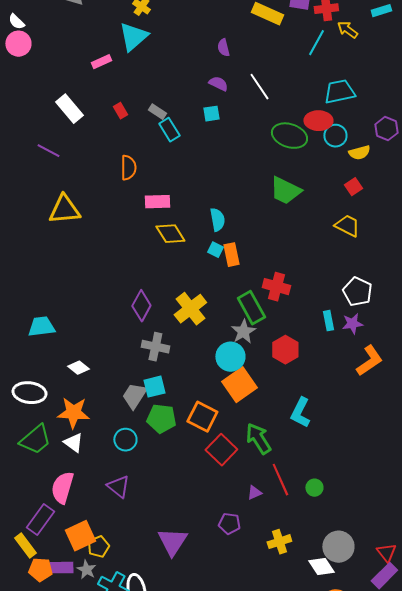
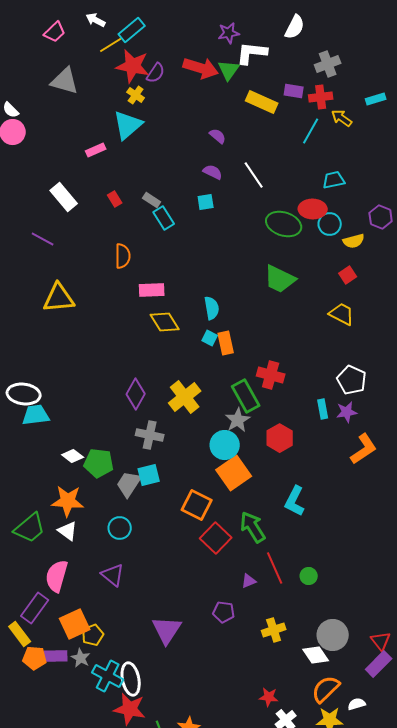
purple semicircle: (223, 48) -> (218, 136), turned 144
cyan trapezoid: (339, 92) -> (334, 180), size x0.7
white ellipse: (29, 393) -> (24, 394), moved
green pentagon: (161, 419) -> (99, 463), moved

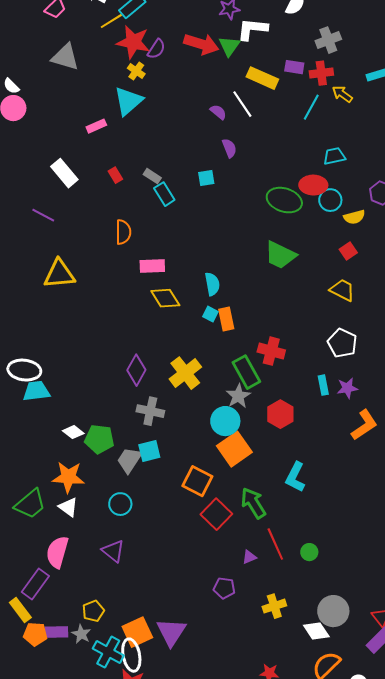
purple semicircle: (213, 172) -> (229, 148), moved, turned 42
white line: (254, 175) -> (242, 104), moved
white pentagon: (352, 380) -> (342, 343), moved
orange square: (75, 624) -> (137, 632), moved
purple triangle: (167, 630) -> (171, 632), moved

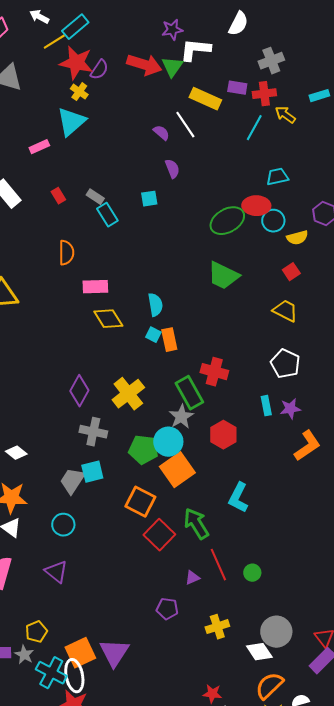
green ellipse: (284, 200) -> (227, 221), turned -48
green pentagon: (99, 439) -> (143, 450), moved

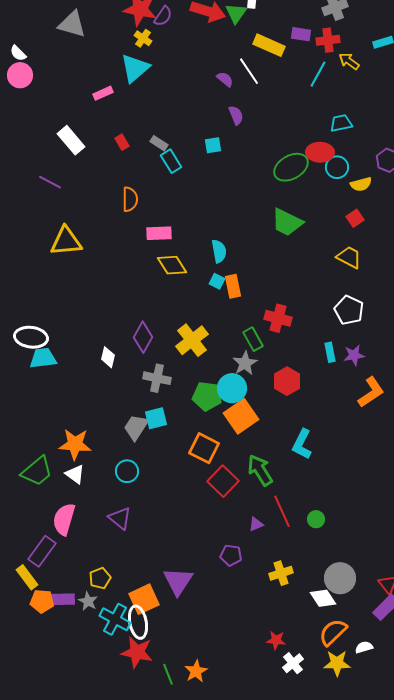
green rectangle: (189, 393) -> (253, 339), size x0.7
white diamond: (16, 453) -> (108, 357), moved, turned 65
purple triangle: (114, 653) -> (178, 581), moved

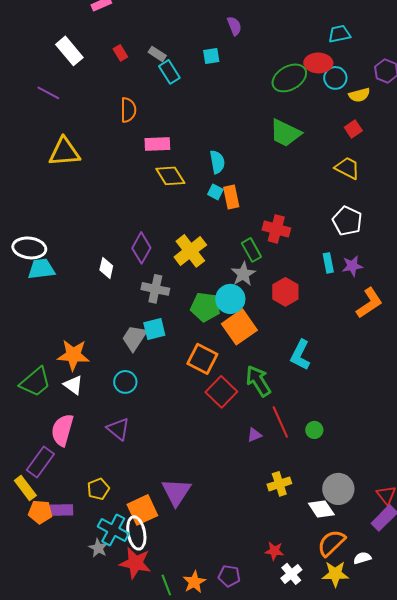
purple pentagon: (231, 555) -> (229, 576), moved
gray star: (88, 601) -> (98, 548), moved

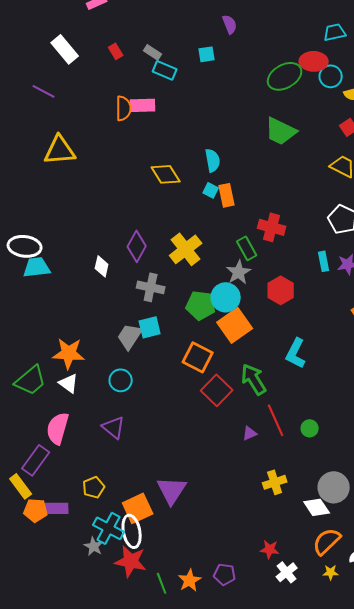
cyan rectangle: (169, 72) -> (165, 70), turned -35
pink rectangle: (157, 144) -> (143, 105), moved
yellow star: (335, 574) -> (331, 572), size x0.6

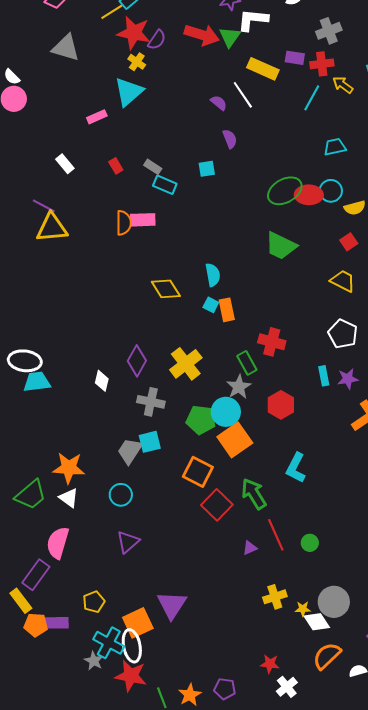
white rectangle: (65, 49) -> (65, 164), size x0.7
red ellipse: (314, 61) -> (309, 195), moved
yellow triangle: (60, 150) -> (52, 228), moved
purple triangle: (114, 427) -> (128, 542), moved, turned 40
yellow star: (331, 572) -> (303, 609), moved

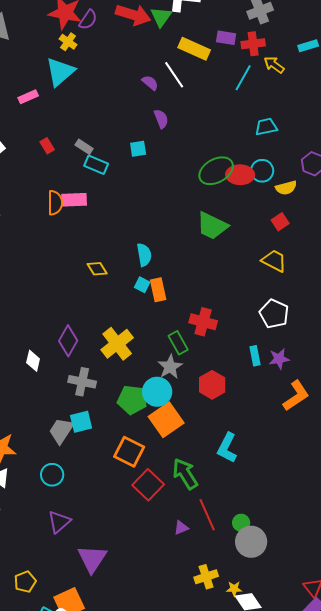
yellow diamond: (166, 289) -> (97, 269), size x0.7
gray circle: (334, 602) -> (251, 542), moved
purple triangle: (172, 605) -> (92, 559), moved

